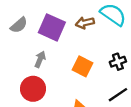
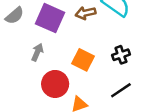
red circle: (33, 89) -> (55, 84), moved

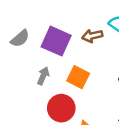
orange square: (83, 60) -> (78, 77), moved

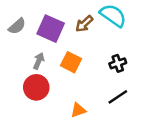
brown arrow: (92, 36) -> (84, 24), turned -30
red circle: (61, 108) -> (36, 87), moved

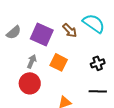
brown arrow: (84, 24) -> (70, 30), turned -91
black line: (118, 97) -> (98, 91), turned 36

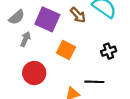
gray arrow: (32, 61) -> (25, 39), moved
black line: (98, 91) -> (94, 82), moved

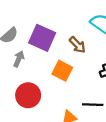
brown arrow: (78, 15) -> (77, 45), moved

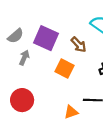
red circle: (28, 95) -> (22, 100), moved

